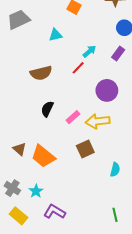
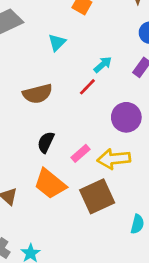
cyan triangle: (55, 35) -> (57, 42), turned -32
brown square: (85, 149) -> (97, 196), size x1.4
orange trapezoid: (43, 156) -> (50, 184), moved

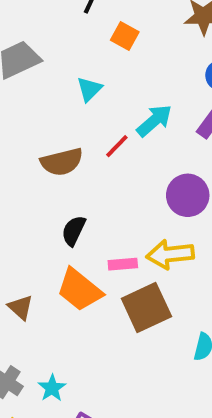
cyan arrow: (103, 65) -> (154, 121), size x1.4
red line: (87, 87) -> (117, 146), moved
pink rectangle: (80, 153) -> (123, 264), moved, turned 36

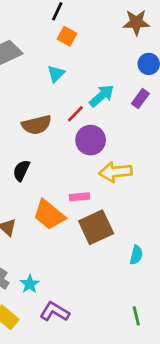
orange square: (125, 36) -> (67, 36), moved
purple circle: (188, 195) -> (91, 140), moved
black semicircle: (74, 231) -> (21, 171), moved
yellow arrow: (170, 254) -> (115, 172), moved

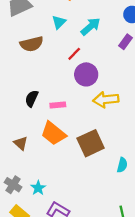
cyan arrow: (102, 96) -> (91, 26), moved
brown semicircle: (37, 125) -> (32, 44), moved
pink rectangle: (79, 197) -> (58, 105), moved

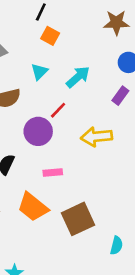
purple circle: (86, 74) -> (38, 131), moved
yellow arrow: (106, 100) -> (97, 137), moved
pink rectangle: (58, 105) -> (53, 173), moved

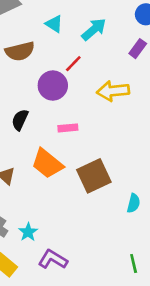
cyan triangle: (39, 72) -> (54, 24), turned -42

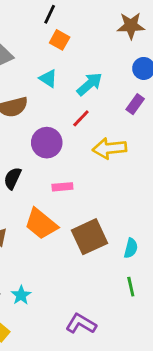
red line: (73, 64) -> (81, 118), moved
cyan semicircle: (134, 203) -> (131, 248), moved
purple L-shape: (53, 259) -> (81, 324), moved
green line: (134, 263) -> (131, 287), moved

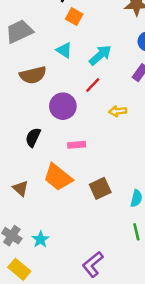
yellow arrow: (109, 148) -> (118, 111), size x0.6
brown square: (90, 237) -> (100, 188), size x0.7
purple L-shape: (81, 324) -> (93, 264), turned -70

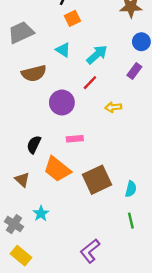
orange square: (74, 17) -> (72, 18), turned 35
black semicircle: (33, 137) -> (34, 145), moved
brown square: (100, 188) -> (97, 180), size x1.4
cyan star: (40, 239) -> (41, 214), moved

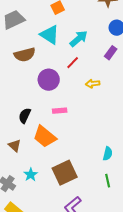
cyan triangle: (63, 50) -> (50, 35), size x1.5
brown square: (97, 180) -> (65, 173), moved

